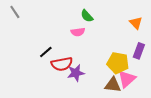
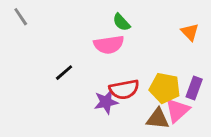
pink semicircle: (78, 32) -> (109, 45), size x1.5
purple rectangle: (139, 51) -> (194, 88), moved
red semicircle: (62, 64) -> (124, 89), moved

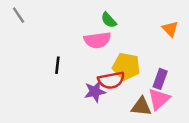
black line: (64, 73) -> (57, 65), turned -42
yellow pentagon: (165, 88) -> (126, 66), moved
purple rectangle: (194, 88) -> (160, 79), moved

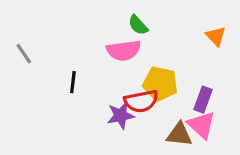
gray line: (18, 15) -> (24, 54), moved
pink triangle: (159, 99) -> (201, 125), turned -35

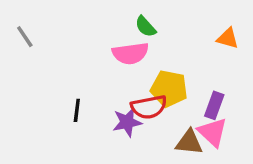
orange triangle: (216, 36) -> (228, 38), turned -30
gray line: (24, 54) -> (25, 37), moved
black line: (73, 82) -> (77, 110), moved

